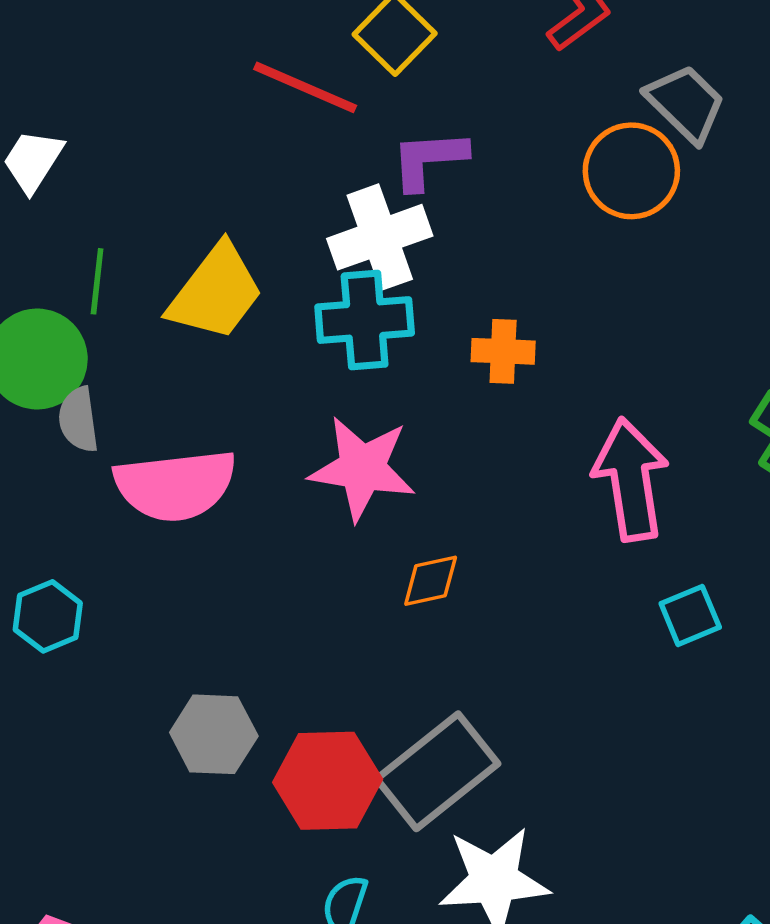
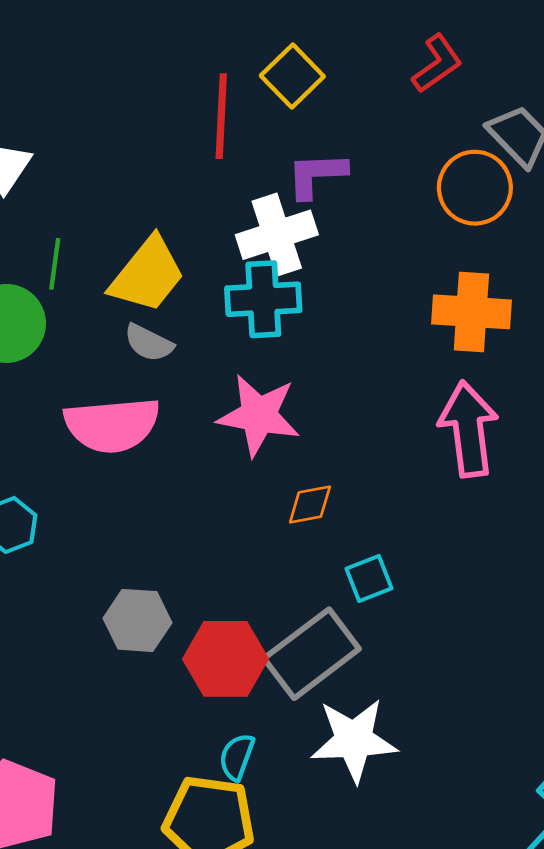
red line: (305, 87) -> (221, 116), turned 68
orange cross: (503, 351) -> (471, 312), moved, size x1.6
gray semicircle: (78, 420) -> (149, 343), moved, turned -57
cyan square: (690, 615) -> (369, 579), moved

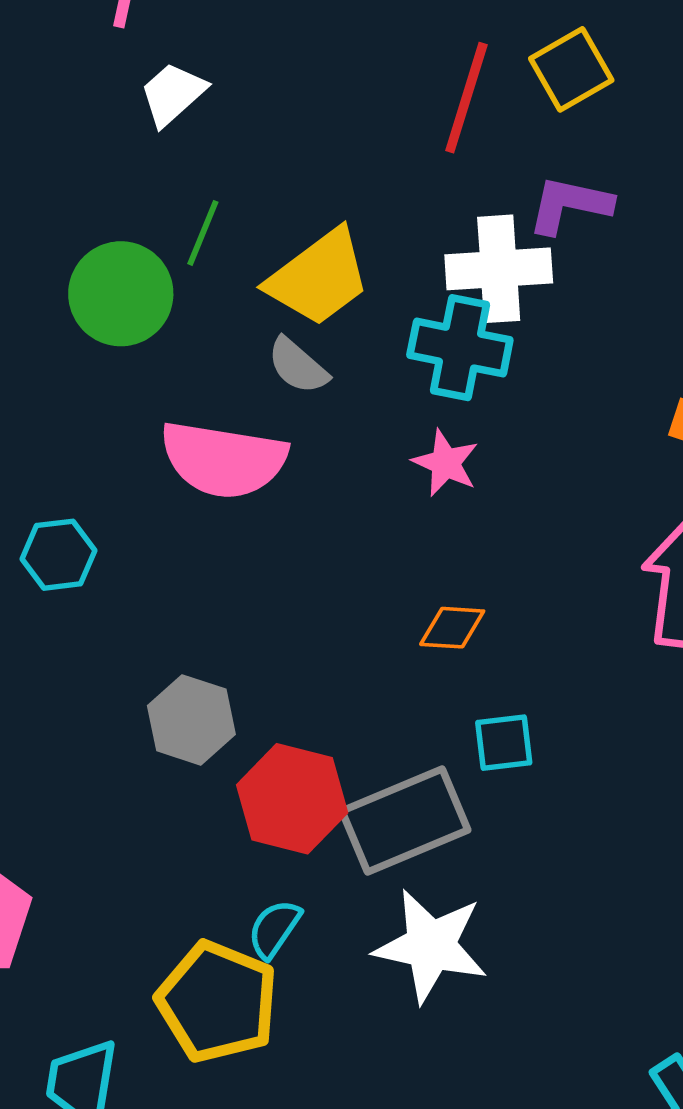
pink star: (259, 415) -> (446, 463), moved, size x0.6

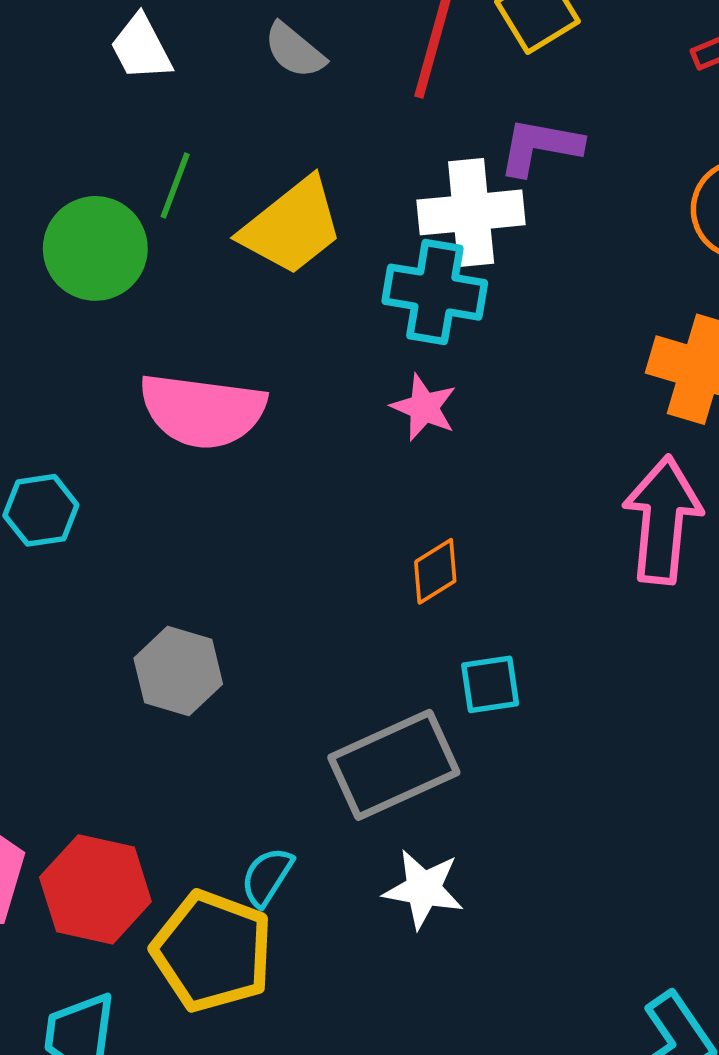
white trapezoid: (173, 94) -> (141, 48), turned -74
gray semicircle: (298, 366) -> (295, 50), moved
orange diamond: (452, 628) -> (435, 571), turned -34
red hexagon: (292, 799) -> (95, 889), moved
white star: (431, 946) -> (423, 889), size x0.7

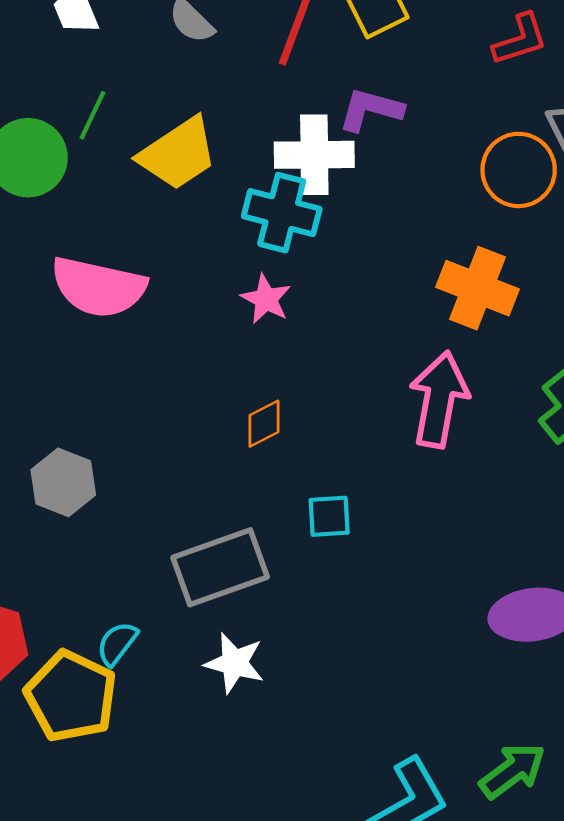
cyan square: (490, 684) -> (329, 516), moved

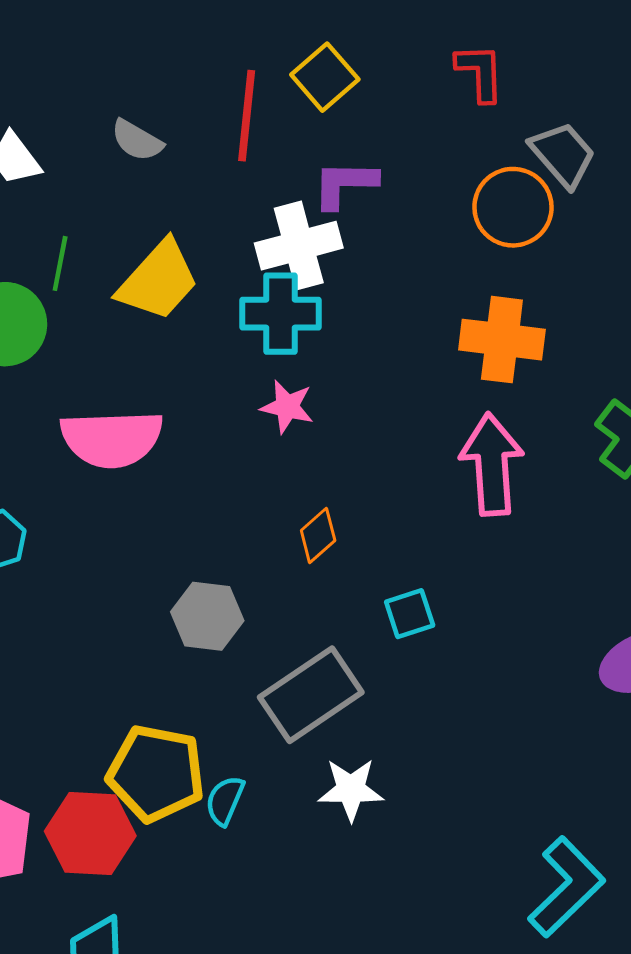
red L-shape: (520, 39) -> (480, 73), turned -60
gray hexagon: (63, 482) -> (207, 616), moved
yellow pentagon: (71, 696) -> (156, 773), moved

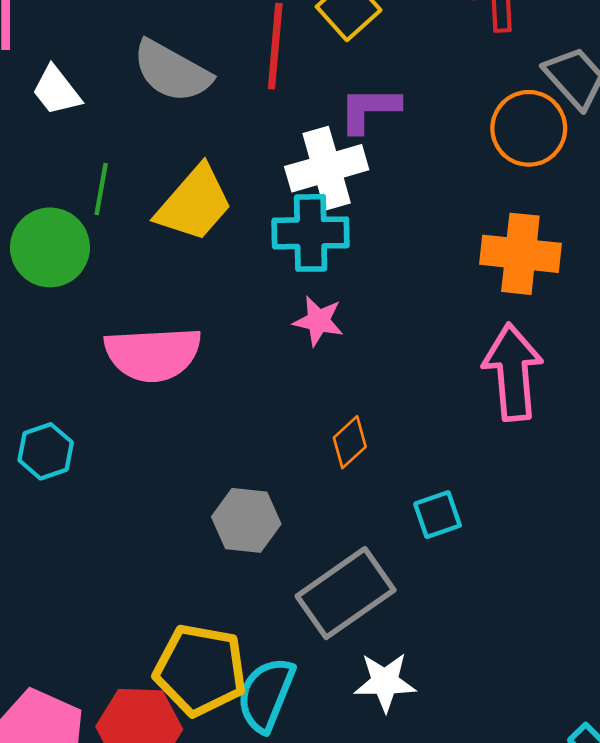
gray semicircle: (137, 140) -> (172, 71), size x1.6
cyan semicircle: (225, 801) -> (266, 695), size x1.6

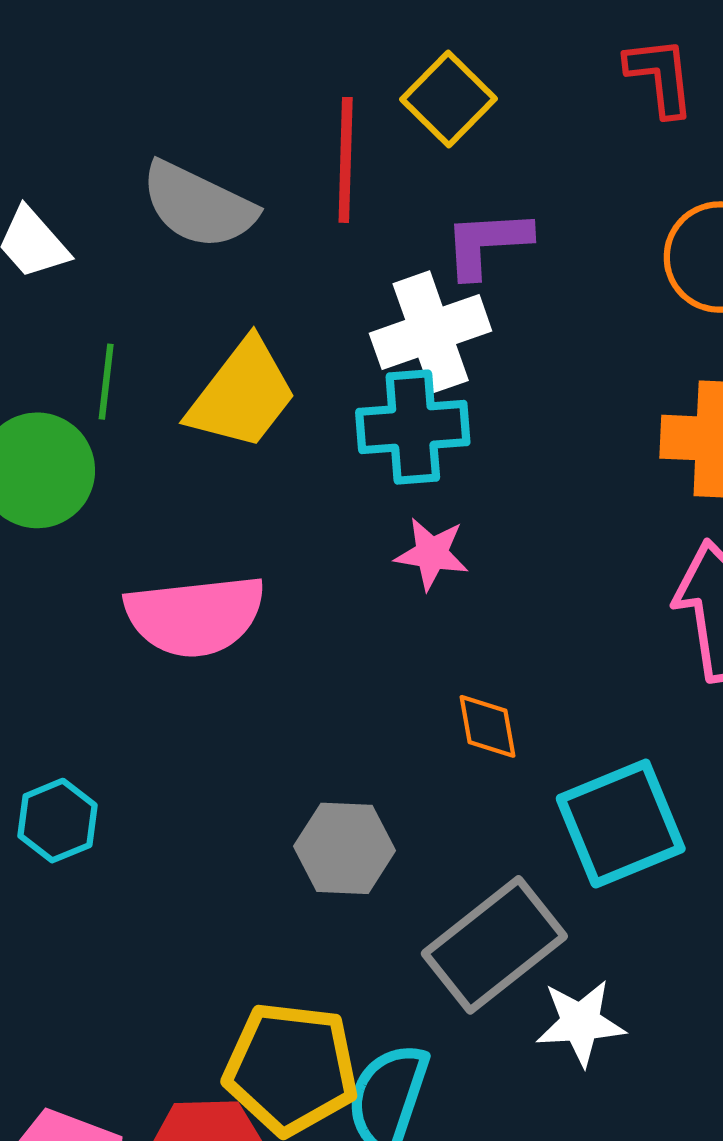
orange diamond: (350, 442) -> (487, 726), turned -54
cyan hexagon: (46, 451) -> (58, 821), moved
cyan square: (438, 515) -> (621, 824), size x1.8
white star: (385, 682) -> (580, 1023), moved

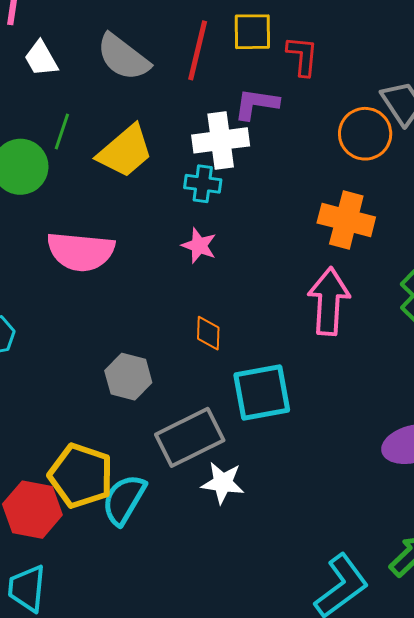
red L-shape: (660, 76) -> (302, 56), moved
yellow square: (448, 99) -> (252, 32), turned 33
cyan cross: (413, 427) -> (203, 184), size x0.7

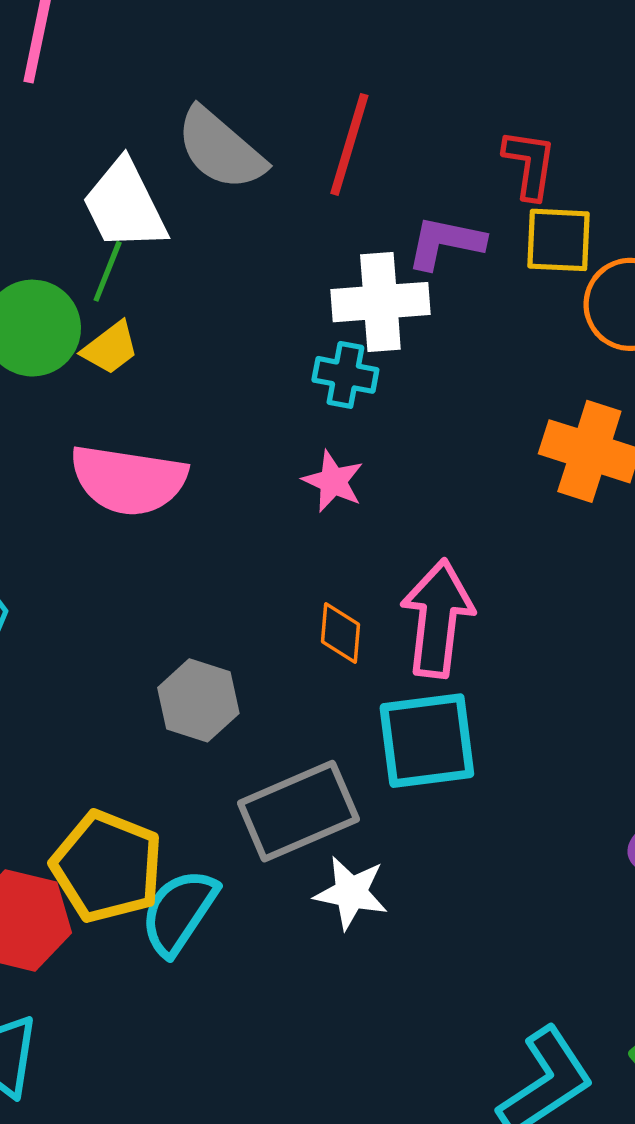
yellow square: (252, 32) -> (558, 240), moved
white trapezoid: (41, 59) -> (125, 205), moved, size x1.5
yellow trapezoid: (125, 151) -> (110, 348), moved, size x0.6
pink arrow: (329, 301) -> (437, 618), moved

